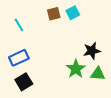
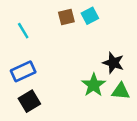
black star: (92, 51) -> (113, 63), turned 30

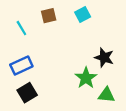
brown square: (66, 17) -> (49, 16), moved
green triangle: (121, 91) -> (106, 95), moved

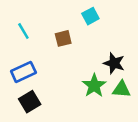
brown square: (49, 16) -> (63, 38), moved
green triangle: (106, 95) -> (121, 89), moved

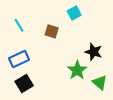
brown square: (63, 38) -> (52, 31), turned 32
green triangle: (121, 89) -> (100, 82), moved, turned 35

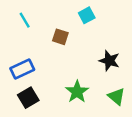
cyan line: (19, 25) -> (25, 20), moved
green star: (77, 70) -> (77, 92), moved

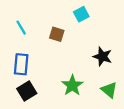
cyan line: (25, 20) -> (21, 28), moved
blue rectangle: (22, 69) -> (21, 64), turned -60

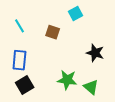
green star: (72, 85) -> (67, 80), turned -30
green triangle: (109, 90) -> (91, 87), moved

